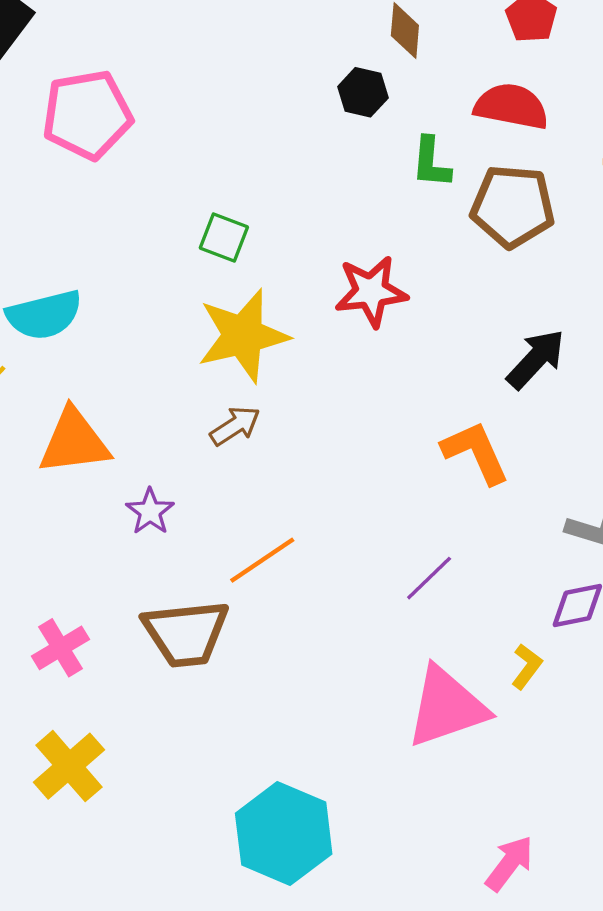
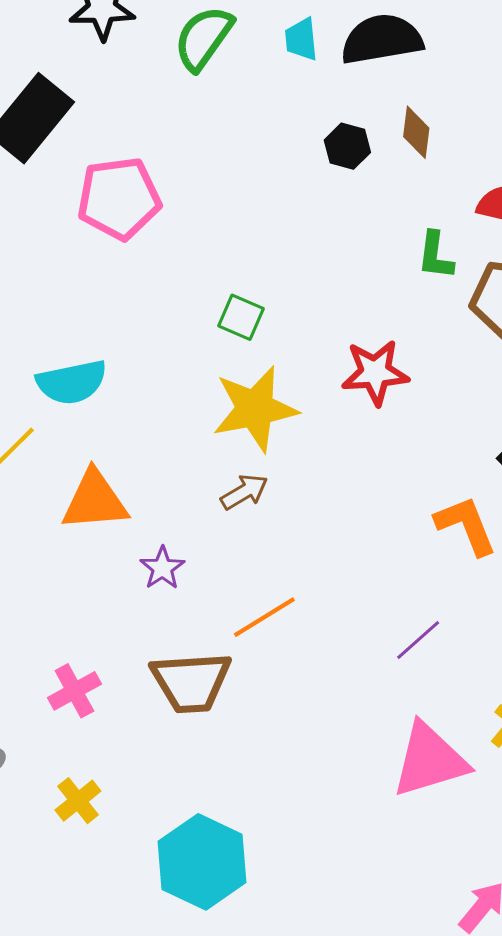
black hexagon: (363, 92) -> (347, 146), moved
yellow cross: (69, 766) -> (78, 801), size x0.7
cyan hexagon: (284, 834) -> (202, 862), moved

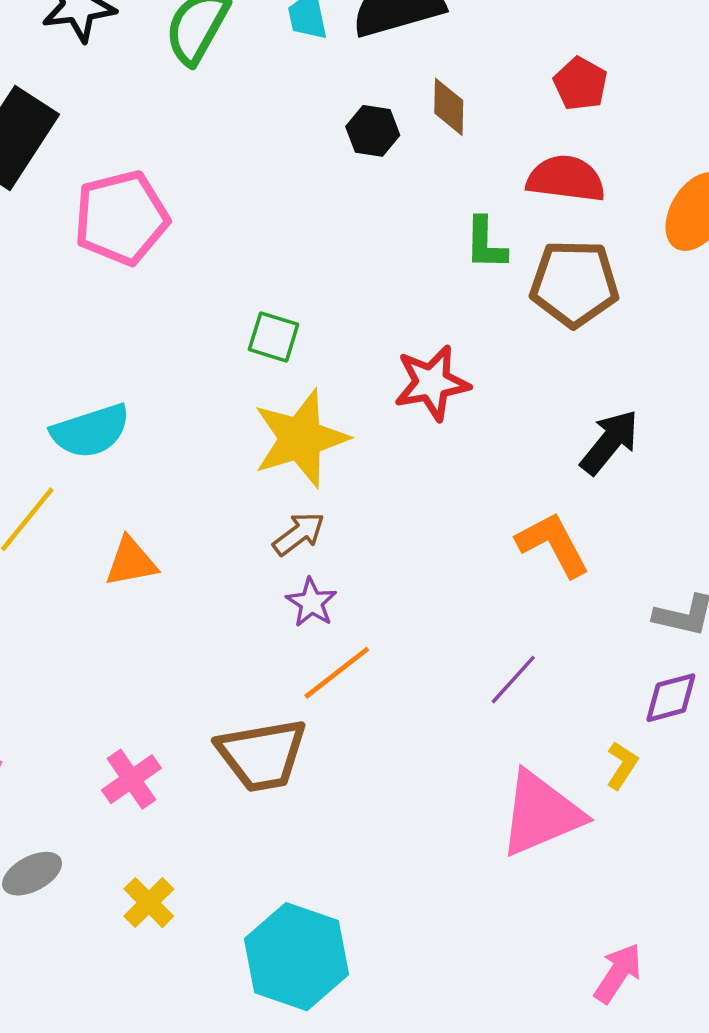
orange triangle: (95, 501) -> (131, 562), size x0.7
purple star: (162, 568) -> (311, 603), moved

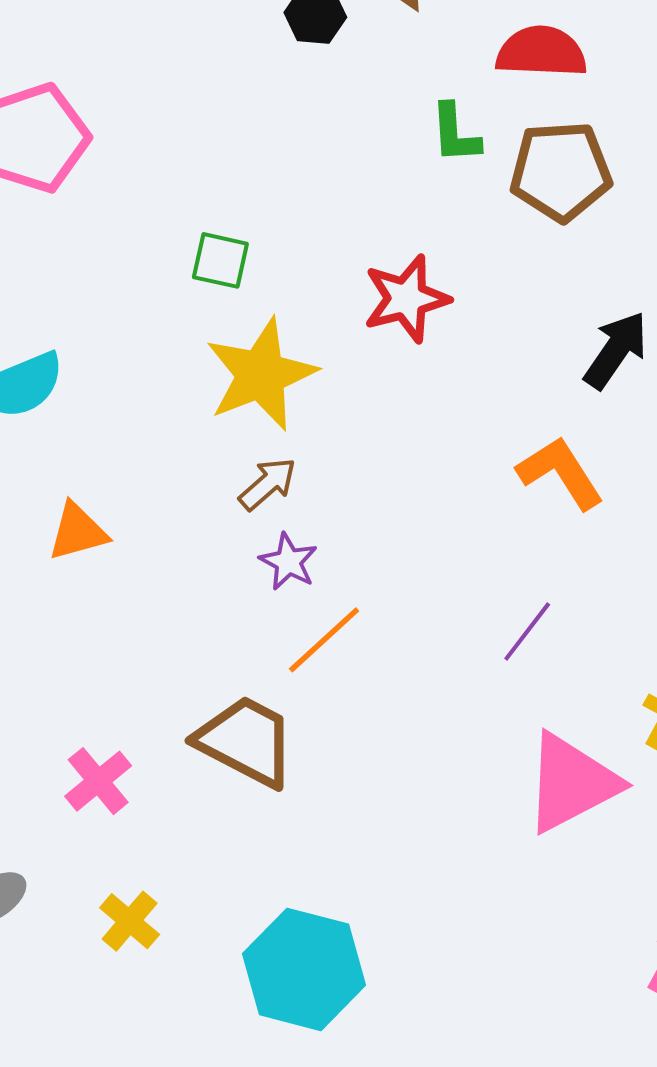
brown trapezoid: (262, 755) -> (246, 741), turned -138

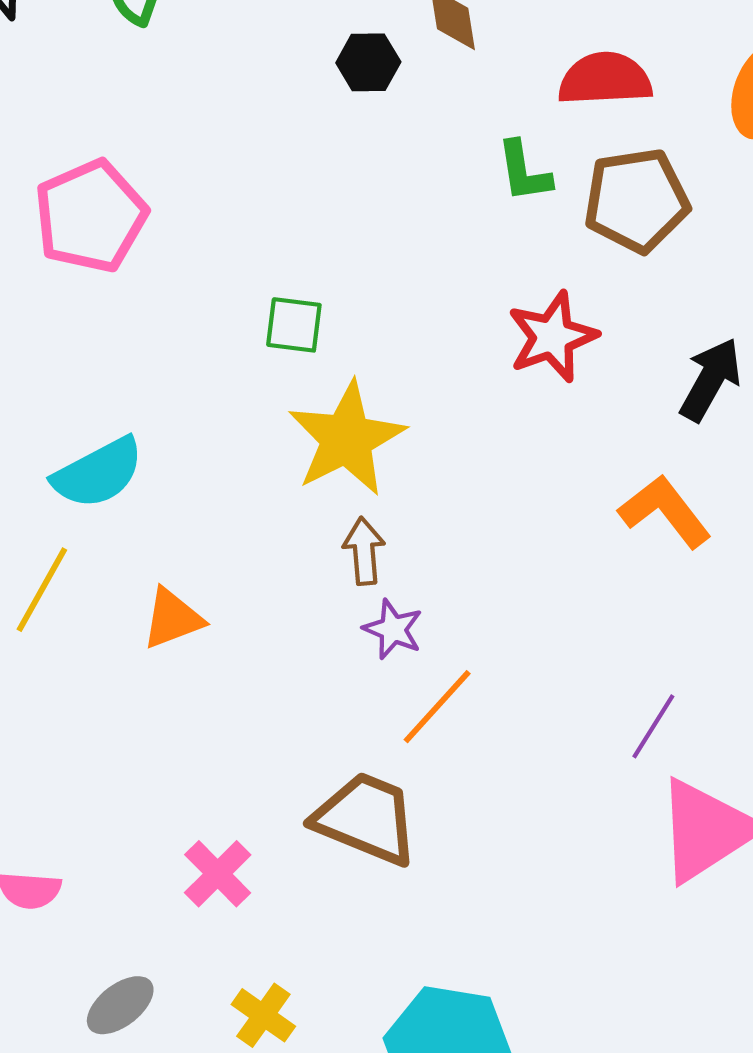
red star: (406, 299) -> (552, 337), moved
brown arrow: (268, 484) -> (364, 551), turned -48
purple line: (527, 632) -> (653, 726), moved

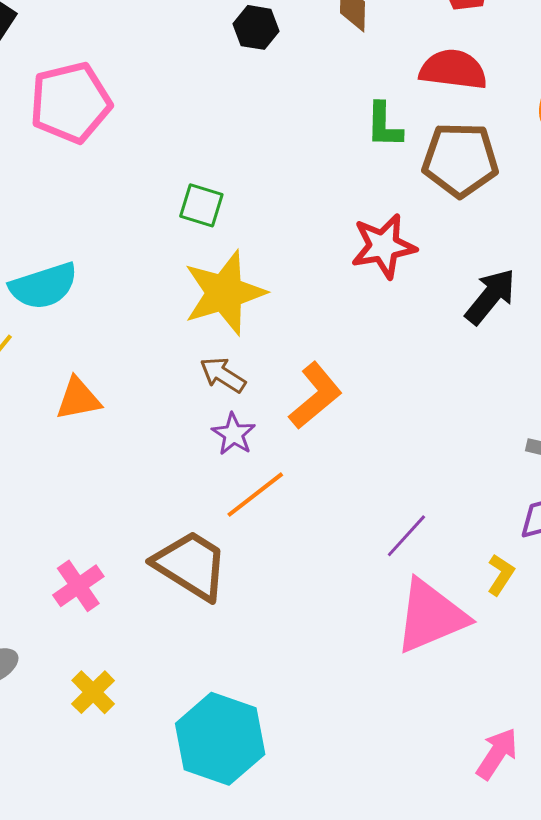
black hexagon: (368, 62) -> (256, 27), moved
orange L-shape: (665, 511) -> (315, 396), moved, turned 78
brown arrow: (364, 551) -> (223, 375), turned -63

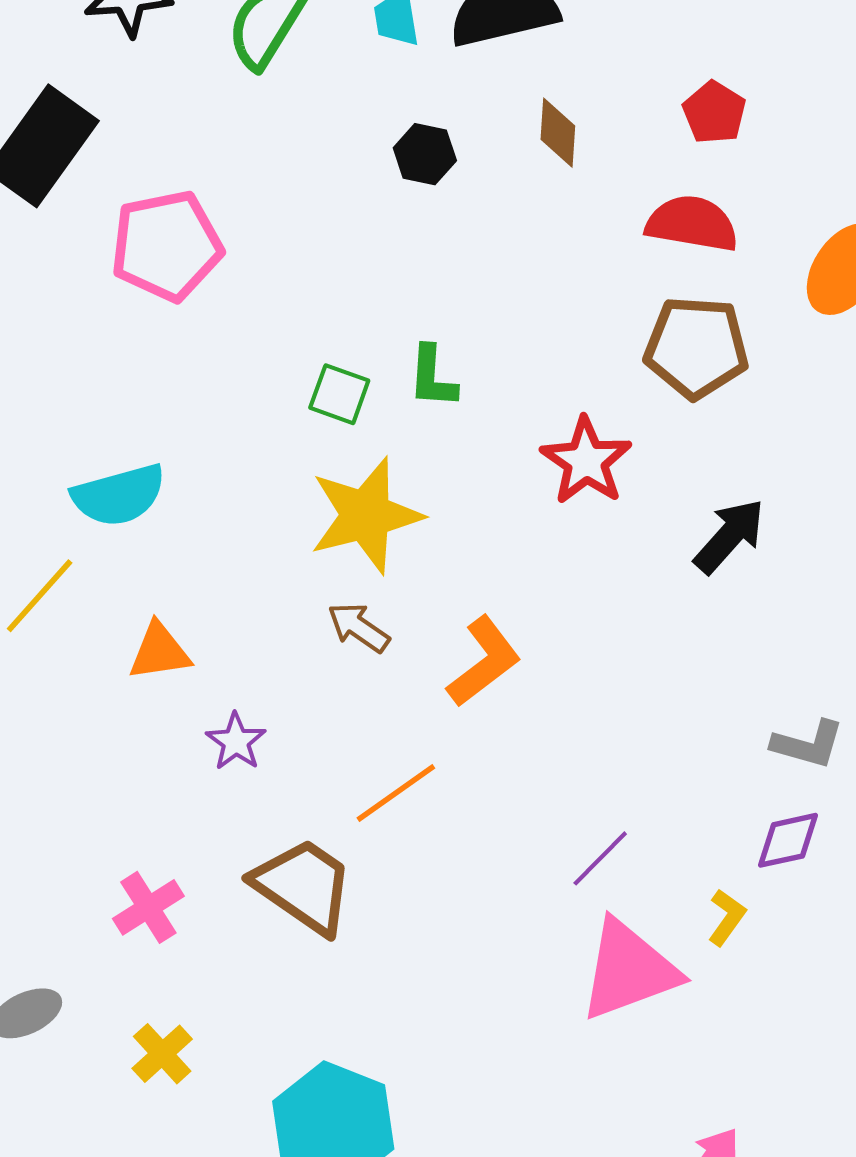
green L-shape: (384, 125) -> (432, 377), moved
red star: (383, 246) -> (586, 461), turned -30
purple star: (234, 434) -> (236, 742), moved

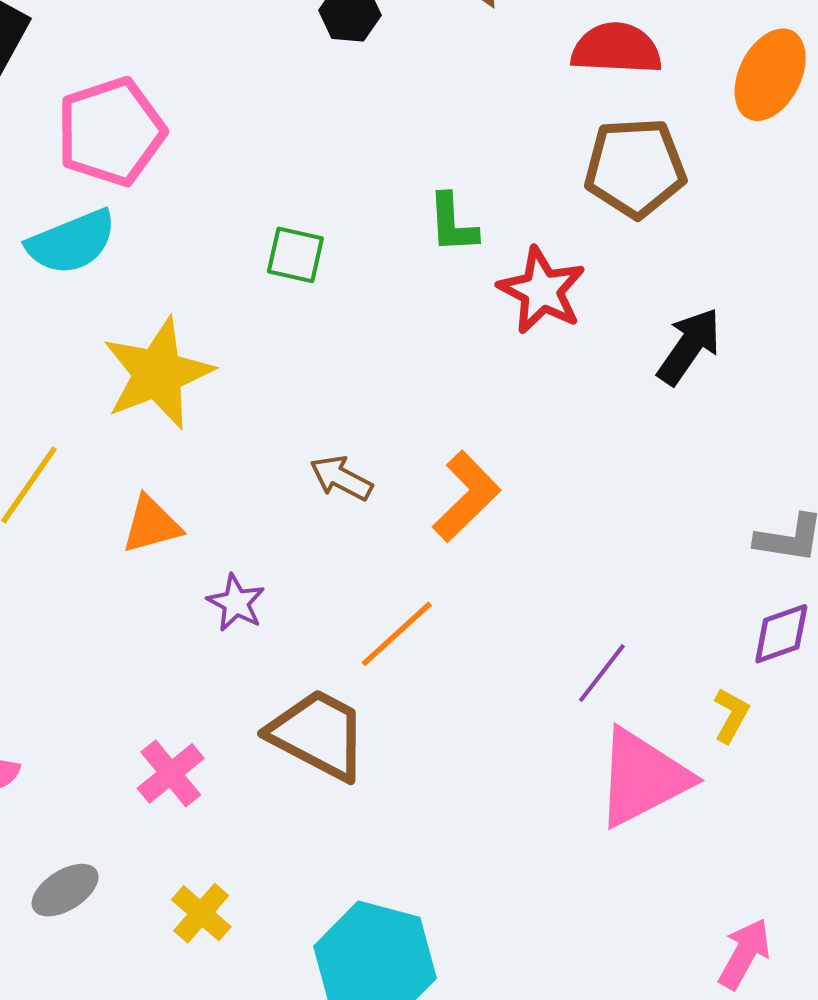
green L-shape: (432, 377) -> (452, 223), moved
cyan semicircle: (119, 495) -> (72, 242), moved
yellow star: (366, 515) -> (158, 373), moved

